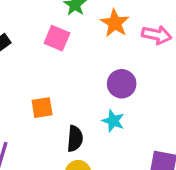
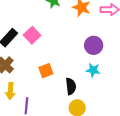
pink square: (57, 38) -> (32, 35), moved, turned 35

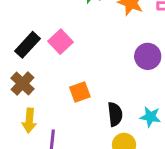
cyan star: (93, 70) -> (150, 117), moved

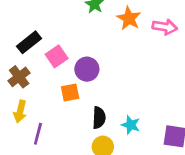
pink square: (60, 42) -> (57, 56), moved
purple circle: (148, 56) -> (87, 69), moved

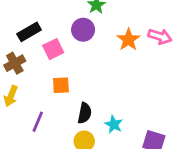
orange star: (129, 18) -> (128, 40), moved
purple circle: (87, 69) -> (83, 30), moved
purple line: (38, 134) -> (38, 122), moved

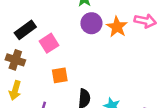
purple circle: (83, 30) -> (91, 23), moved
brown cross: (15, 63) -> (15, 60), turned -36

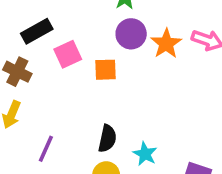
orange square: (60, 75) -> (105, 70), moved

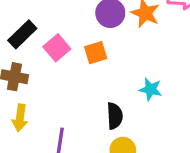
cyan star: (145, 154) -> (151, 89), moved

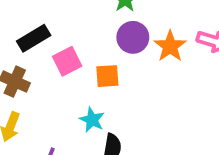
cyan star: (151, 89) -> (92, 120), moved

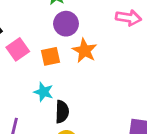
orange star: (170, 46) -> (85, 51), moved

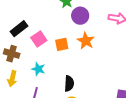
purple circle: (66, 24) -> (80, 16), moved
cyan star: (44, 92) -> (38, 69), moved

